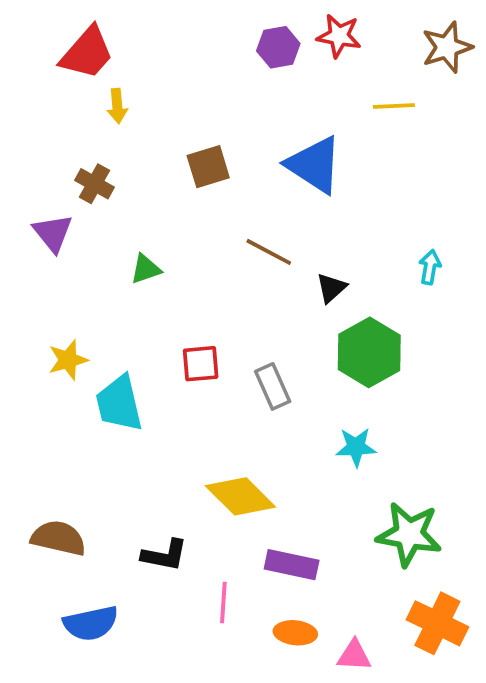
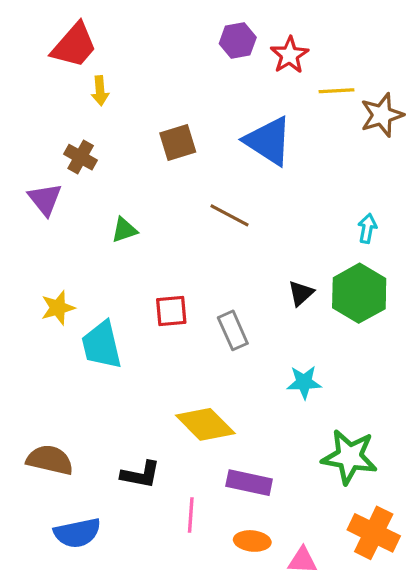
red star: (339, 36) -> (290, 55), moved, turned 30
brown star: (447, 47) -> (382, 115), moved
black triangle: (331, 288) -> (301, 293), moved
green hexagon: (369, 352) -> (359, 293), moved

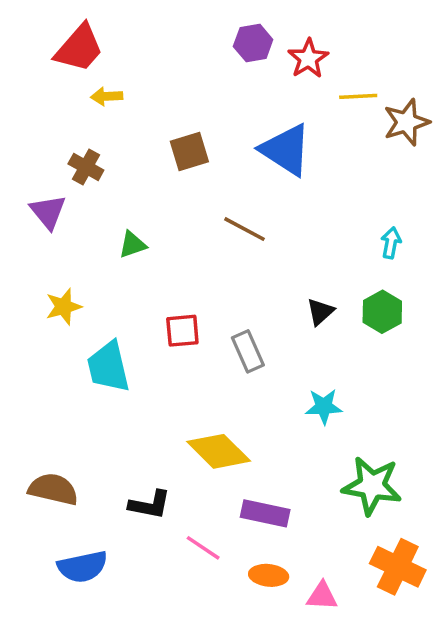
yellow arrow: (100, 91) -> (107, 96), turned 92
green hexagon: (359, 293) -> (382, 312), size x0.7
yellow star: (58, 308) -> (64, 307), moved
pink line: (191, 515) -> (203, 548), turned -60

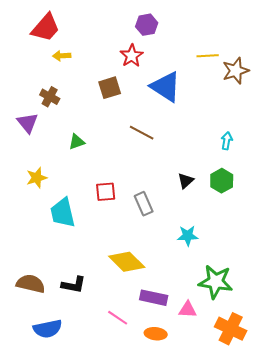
red star: (308, 58) -> (132, 56), moved
black L-shape: (150, 505) -> (74, 285), moved
pink triangle: (322, 596) -> (188, 310), moved

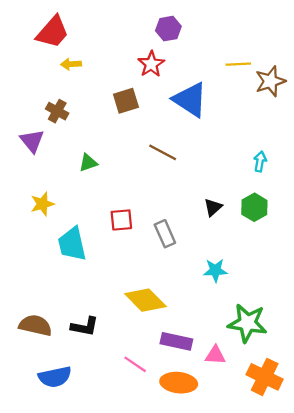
orange ellipse: (156, 334) -> (179, 383), size x1.4

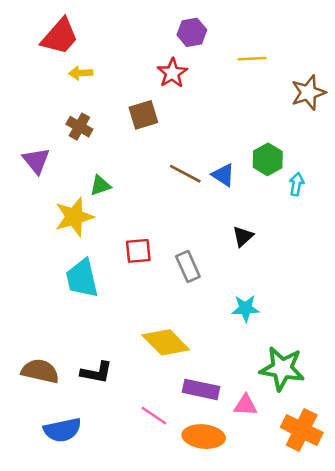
yellow line: (238, 64) -> (252, 59), moved
blue triangle: (190, 100) -> (223, 175), moved, size x0.6
brown cross: (57, 111) -> (79, 127), moved
yellow star: (42, 204) -> (74, 217), moved, size x1.4
green hexagon: (254, 207) -> (268, 159), moved

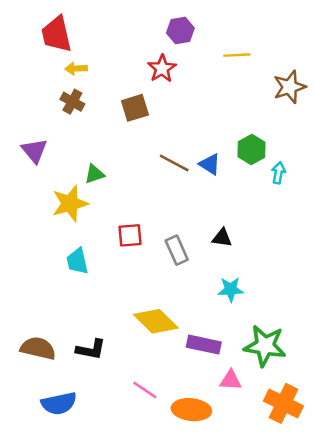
red trapezoid: (60, 36) -> (56, 34), turned 126
brown cross: (79, 127) -> (72, 102), moved
black triangle: (243, 236) -> (222, 238), moved, turned 50
cyan trapezoid: (82, 278) -> (77, 261), size x0.7
purple rectangle: (201, 389) -> (204, 345), moved

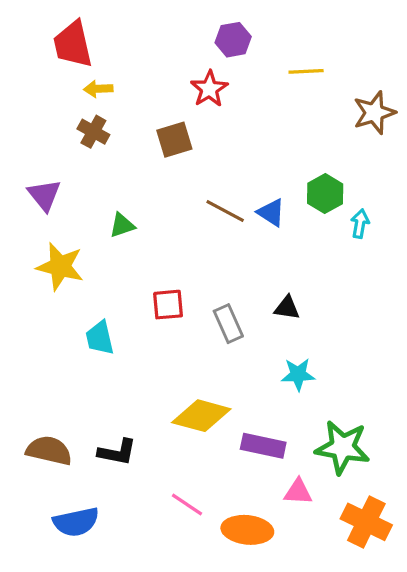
yellow star: (70, 203) -> (60, 267), moved, turned 30
yellow diamond: (156, 321) -> (201, 416), turned -30

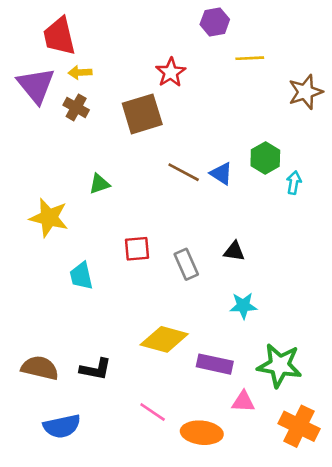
purple hexagon: (233, 40) -> (215, 22), moved
brown square: (174, 140) -> (142, 114), size x1.4
purple triangle: (44, 195) -> (36, 85), moved, size x1.4

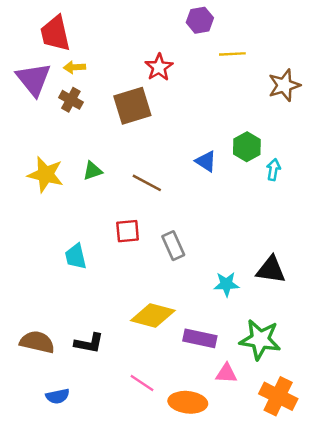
brown line: (184, 172) -> (147, 183), moved
yellow star: (49, 218) -> (46, 174), moved
black triangle: (234, 251) -> (271, 270), moved, size x1.5
blue semicircle: (62, 426) -> (58, 396), size x0.7

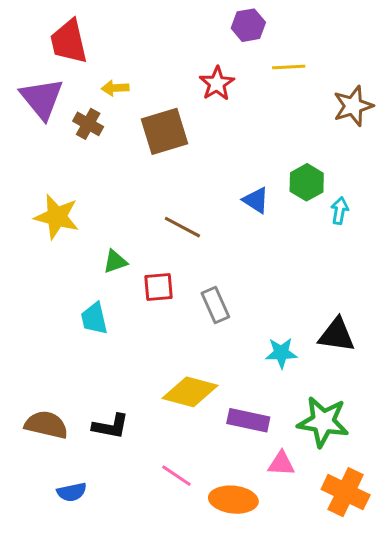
yellow arrow: (75, 67) -> (115, 88), moved
red star: (159, 67) -> (217, 84), moved
green triangle: (93, 171) -> (115, 262), moved

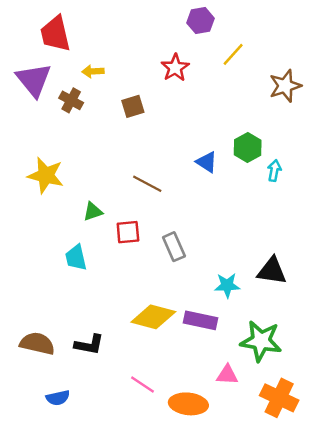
yellow line: (289, 67) -> (233, 54), turned -45
brown square: (165, 131) -> (133, 106), size x0.6
purple rectangle: (248, 420) -> (201, 320), moved

